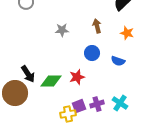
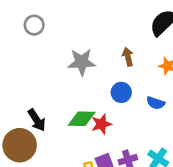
gray star: (62, 30) -> (82, 62), size x1.5
green diamond: (51, 81) -> (82, 119), moved

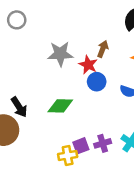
brown arrow: (128, 57) -> (103, 49), turned 35
red star: (101, 124) -> (88, 65), moved, turned -30

